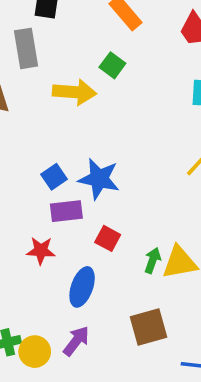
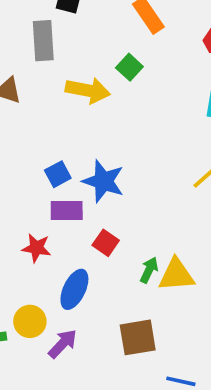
yellow circle: (35, 352) -> (30, 321), moved

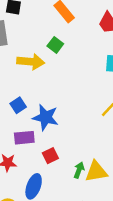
blue square: (58, 174) -> (18, 105), moved
red square: (106, 243) -> (50, 156), turned 35

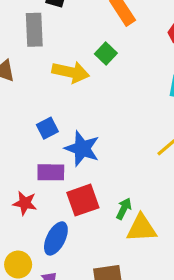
red square: (50, 156) -> (83, 200), size x1.5
green arrow: (79, 170) -> (124, 209), moved

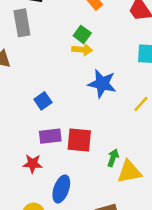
yellow arrow: (71, 72) -> (82, 50), moved, size x0.7
blue star: (82, 148) -> (102, 84), moved
red square: (83, 200) -> (79, 140), moved, turned 32

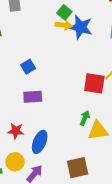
blue star: (102, 84) -> (81, 27), moved
red square: (79, 140) -> (94, 83), moved
red star: (33, 164) -> (16, 131), moved

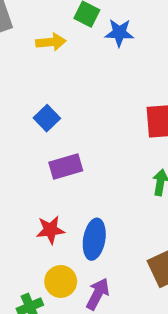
yellow arrow: (64, 25) -> (51, 42), moved
blue star: (81, 27) -> (119, 33), size x0.7

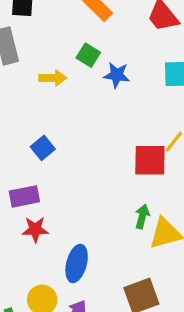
purple rectangle: (66, 167) -> (24, 196), moved
red star: (50, 230) -> (35, 229), moved

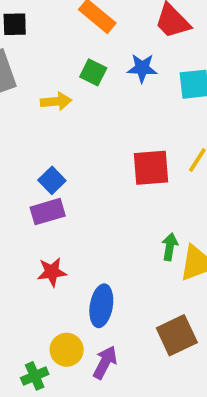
blue star: (117, 75) -> (142, 68), moved
red square: (150, 160) -> (151, 168), moved
purple rectangle: (24, 196) -> (48, 212), moved

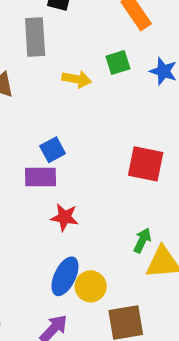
green square: (93, 72) -> (118, 62), turned 30
red star: (52, 272) -> (65, 217), moved
yellow circle: (67, 350) -> (91, 286), moved

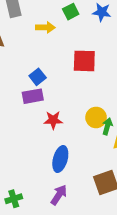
red square: (146, 164) -> (84, 61), moved
yellow circle: (91, 286) -> (96, 117), moved

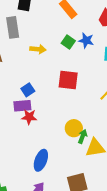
green square: (71, 12) -> (68, 42), moved, turned -32
red star: (53, 120) -> (29, 117), moved

